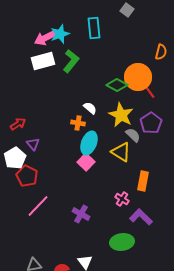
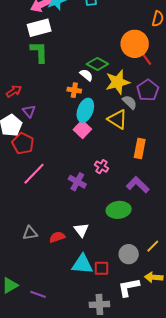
green L-shape: (71, 61) -> (39, 52), moved, turned -40
green diamond: (117, 85) -> (97, 64), moved
yellow star: (121, 115) -> (118, 82), turned 30
pink cross: (122, 199) -> (101, 167), moved

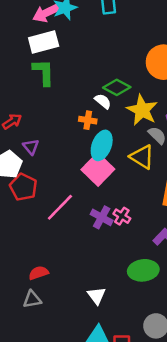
yellow star: (118, 82) -> (142, 110), turned -30
pink square: (82, 129) -> (98, 169), size x1.4
pink line: (34, 174) -> (60, 207), moved
purple cross: (77, 182) -> (102, 217), moved
red semicircle: (57, 237) -> (39, 273), moved

